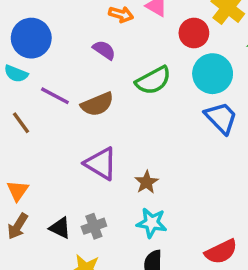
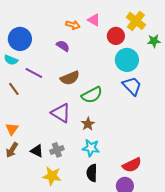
green semicircle: (153, 80) -> (92, 95), moved
brown semicircle: (97, 104) -> (70, 78), moved

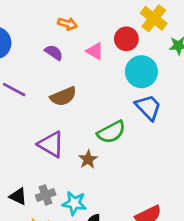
pink triangle: (94, 20) -> (95, 51), moved
green semicircle: (92, 95) -> (111, 132), moved
cyan star: (91, 148) -> (74, 203), moved

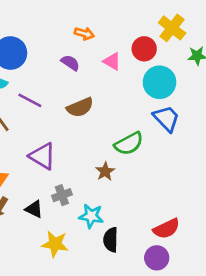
purple triangle: (51, 144) -> (42, 156), moved
gray cross: (46, 195) -> (62, 195), moved

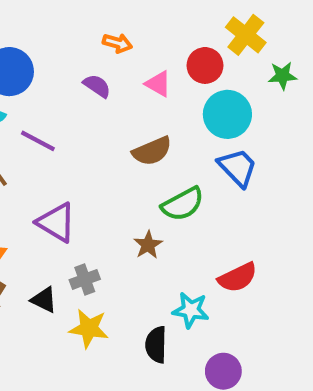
brown semicircle: (80, 107) -> (152, 151), moved
cyan star: (91, 216) -> (191, 310), moved
red semicircle: (166, 229) -> (238, 277), moved
yellow star: (55, 244) -> (89, 328), moved

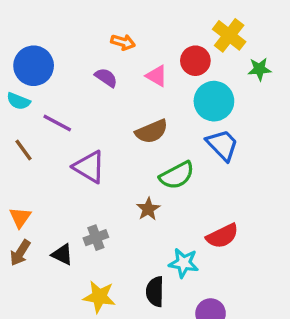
purple triangle: (56, 222) -> (89, 167), moved
yellow star: (89, 328) -> (99, 297), moved

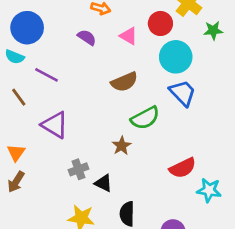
purple triangle: (89, 167) -> (55, 125), moved
black triangle: (62, 255) -> (103, 183), moved
cyan star: (184, 263) -> (209, 190), moved

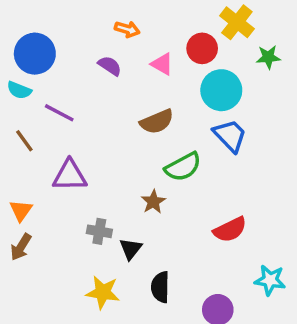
purple triangle: (55, 125) -> (70, 176), turned -32
gray cross: (78, 169) -> (99, 231), turned 30
black triangle: (103, 183) -> (131, 249), turned 42
cyan star: (209, 190) -> (270, 280), moved

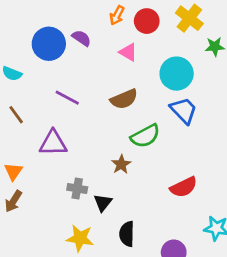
orange arrow: (127, 29) -> (117, 15), moved, turned 102
red circle: (202, 48) -> (147, 21), moved
blue circle: (35, 54) -> (49, 44), moved
purple semicircle: (110, 66) -> (81, 38), moved
purple line: (59, 113) -> (67, 98), moved

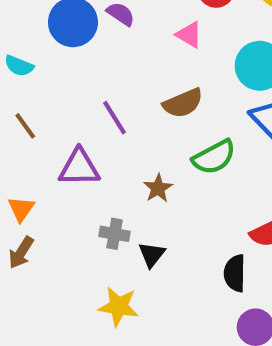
purple line: (67, 98) -> (114, 118), moved, turned 30
brown star: (121, 164) -> (158, 188), moved
black semicircle: (127, 234) -> (235, 273), moved

